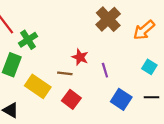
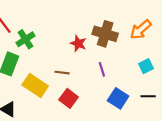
brown cross: (108, 19) -> (105, 34), moved, turned -30
red star: (80, 57) -> (78, 44), moved
cyan square: (149, 67) -> (146, 66), turned 32

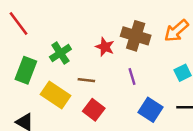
green cross: (25, 39) -> (60, 53), moved

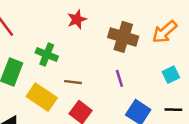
red star: (105, 47) -> (77, 19), moved, turned 30
green cross: (60, 53) -> (47, 54), turned -35

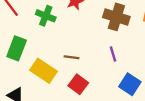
green cross: (47, 54) -> (46, 16), moved

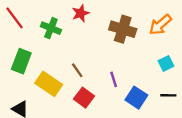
purple line: (113, 54) -> (114, 79), moved
brown line: (72, 57) -> (77, 70), turned 48

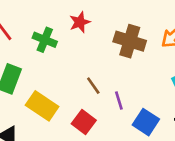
brown line: (77, 70) -> (93, 86), moved

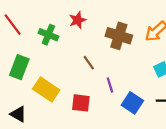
brown line: (93, 86) -> (89, 63), moved
red square: (84, 122) -> (81, 103), turned -30

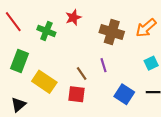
brown line: (89, 63) -> (82, 73), moved
purple line: (110, 85) -> (103, 65), moved
black triangle: (18, 114) -> (18, 105), turned 49

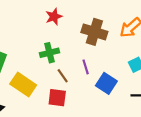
green cross: (46, 31) -> (50, 53), moved, turned -36
blue square: (124, 94) -> (106, 83), moved

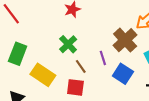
brown cross: (94, 32) -> (125, 40), moved, turned 30
green cross: (50, 53) -> (68, 44), turned -30

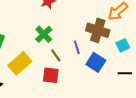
brown cross: (125, 40) -> (98, 30), turned -30
yellow rectangle: (43, 75) -> (20, 63), turned -75

